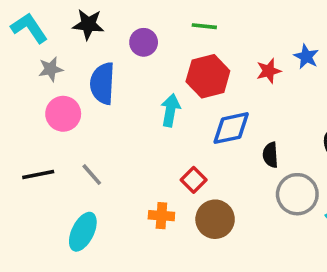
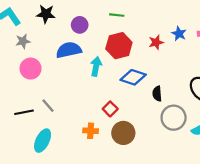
blue semicircle: (102, 83) -> (69, 50), moved, turned 75
blue diamond: (231, 128) -> (133, 77), turned 30
black line: (38, 175) -> (24, 112), moved

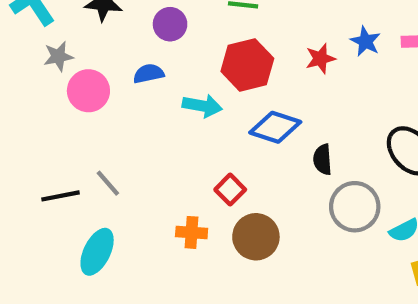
blue semicircle: (69, 50) -> (149, 74), size x0.6
cyan arrow: (96, 66) -> (202, 106), turned 90
pink circle: (31, 69) -> (88, 91), moved

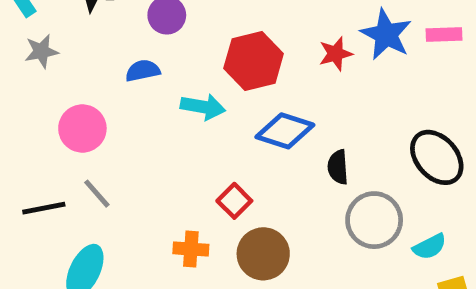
blue star: (365, 41) -> (386, 34), size x1.5
pink circle: (88, 91) -> (82, 128), moved

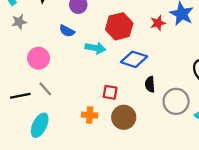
blue semicircle: (143, 71) -> (67, 31), turned -140
black semicircle: (338, 167) -> (150, 84), moved
red square: (234, 201) -> (110, 92), turned -35

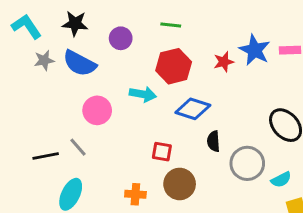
blue semicircle: (67, 31) -> (79, 63), moved, size x1.6
pink circle: (39, 58) -> (97, 110), moved
orange cross: (90, 115) -> (135, 194), moved

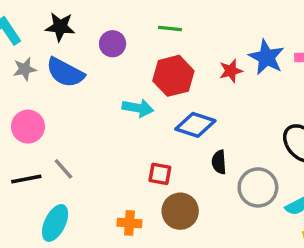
pink circle: (97, 110) -> (28, 127), moved

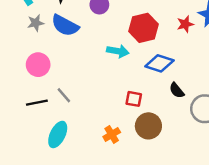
black semicircle: (219, 162) -> (177, 90), turned -35
orange cross: (129, 223) -> (112, 134), turned -35

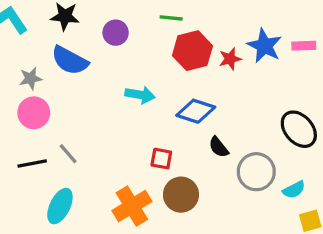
gray star: (36, 23) -> (30, 78), moved
red hexagon: (144, 28) -> (192, 51), moved
orange cross: (112, 134) -> (132, 206), size x1.6

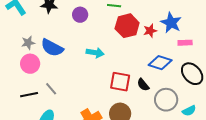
pink rectangle: (304, 46) -> (185, 43), moved
blue semicircle: (70, 60) -> (52, 48), moved
blue diamond: (196, 111) -> (160, 63), moved
red square: (161, 159) -> (120, 82), moved, size x1.5

